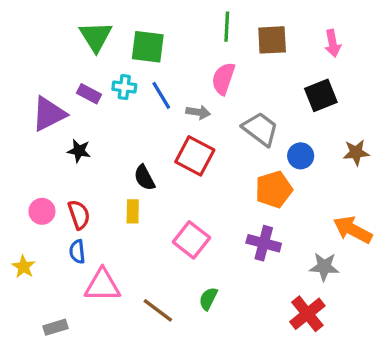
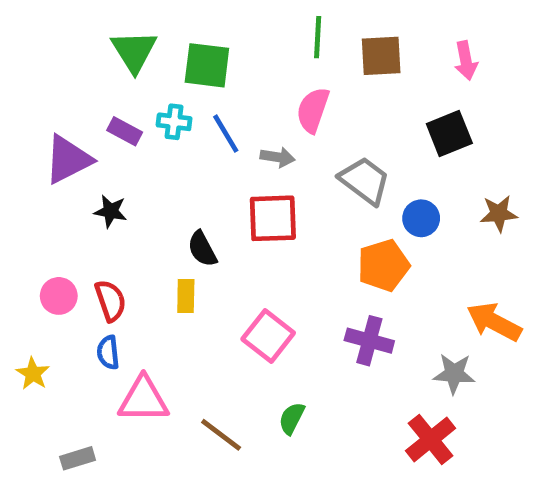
red square: (195, 156) -> (273, 218), turned -30

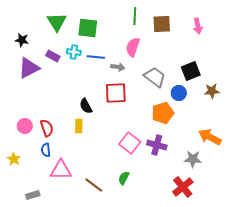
blue line: (226, 134) -> (96, 57), turned -54
black square: (449, 134) -> (191, 71), moved
black star: (110, 211) -> (22, 40), moved
pink square: (268, 336) -> (130, 143), moved

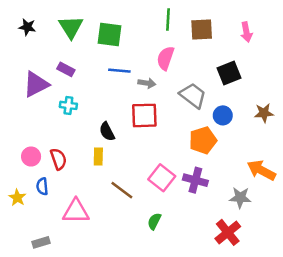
black star: (22, 40) -> (27, 27), moved
cyan cross: (74, 52) -> (68, 105), moved
black square: (191, 71) -> (229, 73), moved
blue semicircle: (46, 150) -> (42, 186), moved
brown line: (94, 185) -> (122, 190), moved

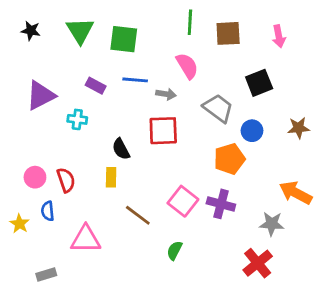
pink semicircle: (166, 58) -> (187, 66), turned 130
purple rectangle: (66, 69) -> (96, 86), moved

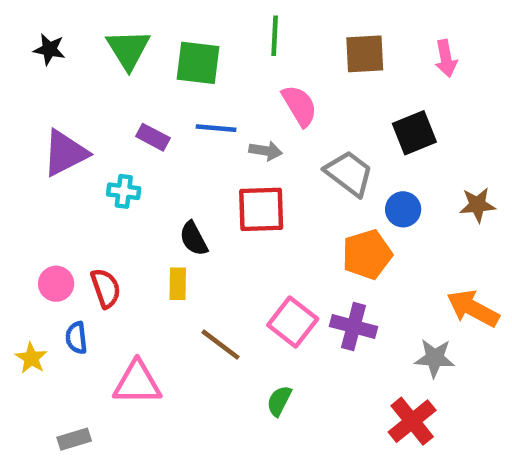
green line: (190, 22) -> (275, 36), moved

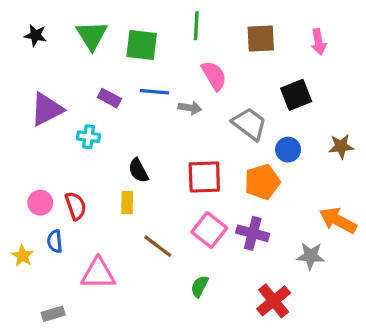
red square: (261, 209) -> (204, 177), moved
red cross: (412, 421) -> (274, 301), moved

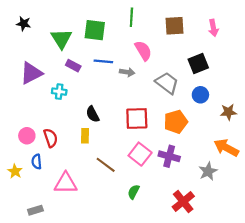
green triangle: (92, 35) -> (61, 39), moved
brown star: (341, 146) -> (228, 112), moved
blue circle: (288, 150) -> (200, 95), moved
gray star: (311, 256) -> (208, 171), turned -30

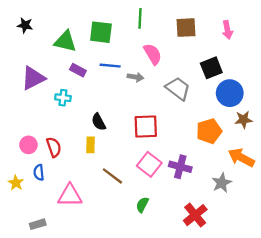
green triangle: (61, 39) -> (65, 41), turned -45
blue circle: (200, 95) -> (230, 93), moved, size x1.5
orange pentagon: (176, 122) -> (209, 131), moved

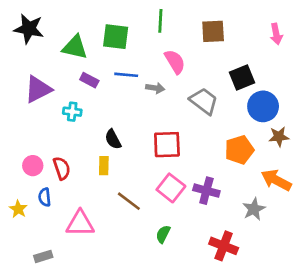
black star: (25, 25) -> (29, 29), size x1.6
pink arrow: (227, 30) -> (276, 34), moved
red cross: (195, 215) -> (224, 246), turned -30

